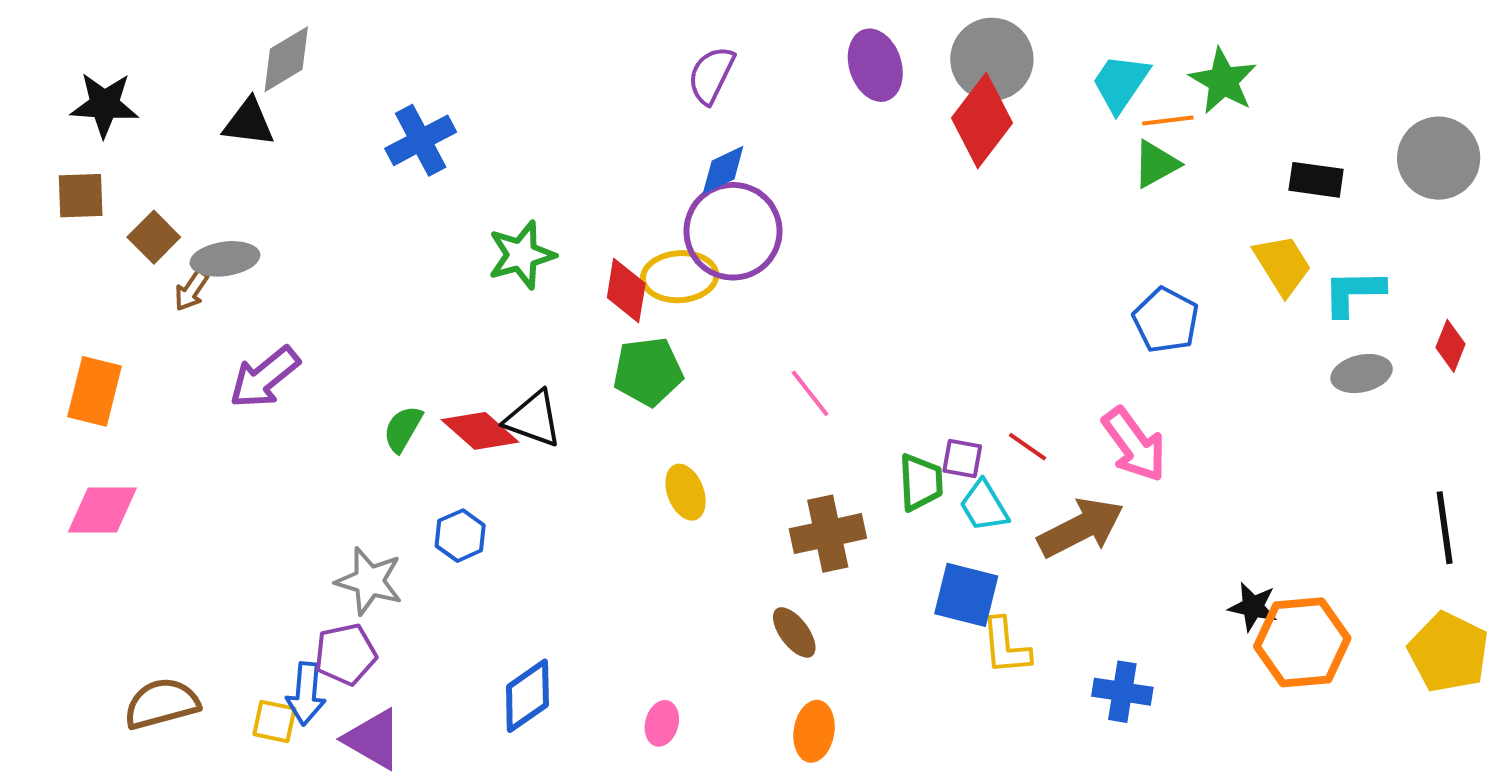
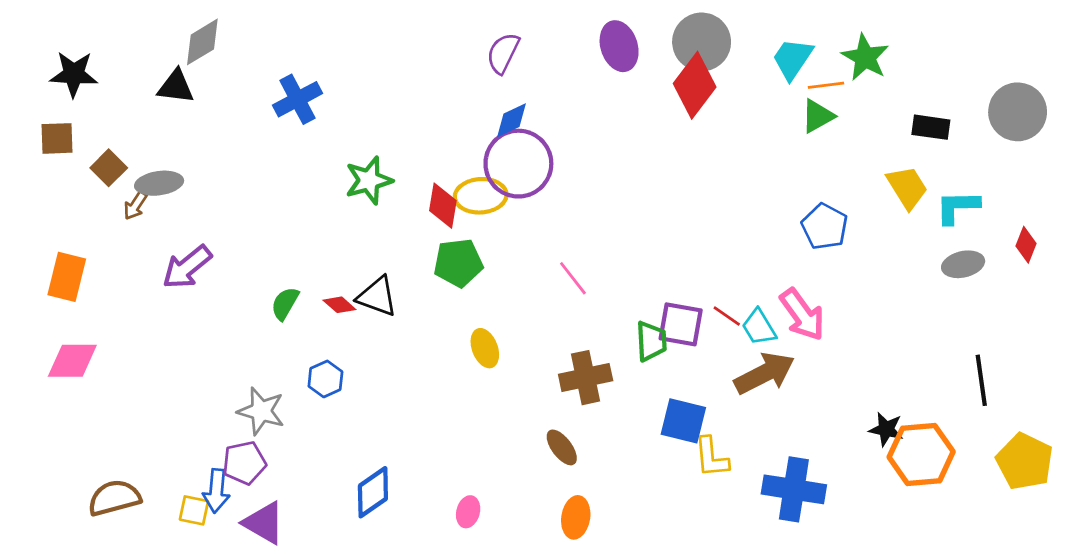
red diamond: (480, 431) -> (339, 305), size x0.6
purple square: (962, 459) -> (681, 324), size x1.6
cyan trapezoid: (984, 506) -> (759, 327), moved
black line: (1445, 528) -> (981, 380), moved
blue cross: (1122, 692) -> (794, 489), size x1.5

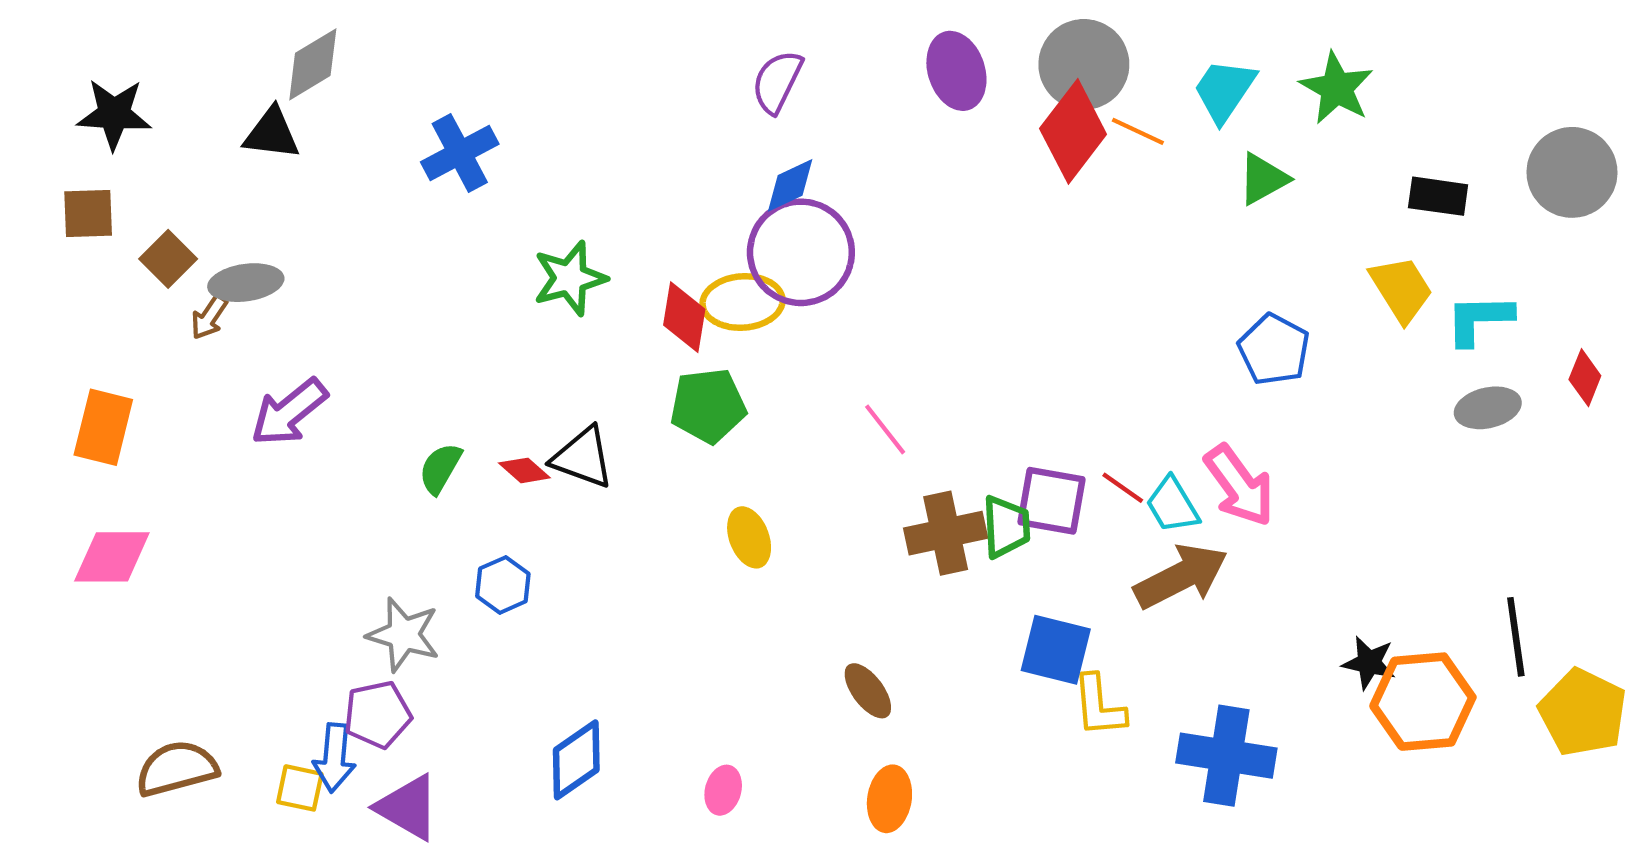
orange line: (826, 85) -> (1138, 131), moved, turned 32
brown cross: (586, 378) -> (946, 533), moved
black line: (981, 380) -> (1516, 637), moved

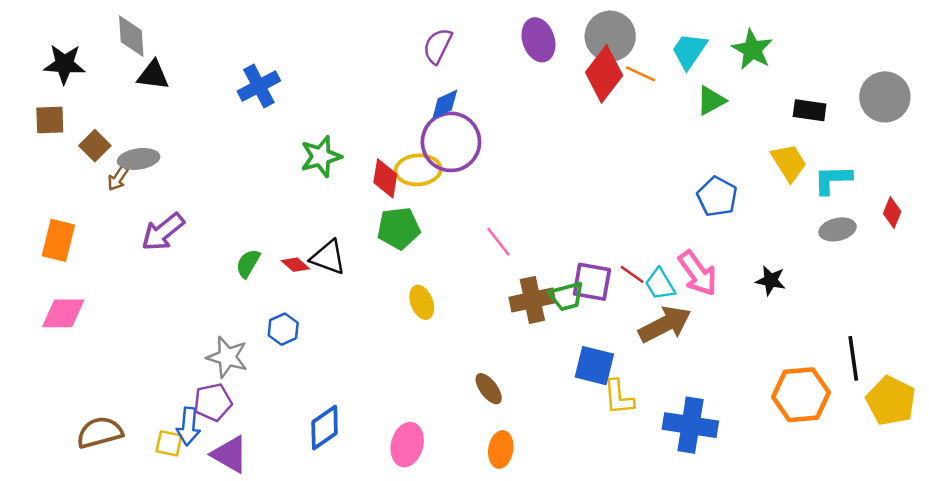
gray diamond: (313, 64) -> (131, 36), moved, turned -63
green trapezoid: (1006, 527) -> (566, 296), turned 78
black star: (1369, 663) -> (771, 280), moved
pink ellipse: (723, 790) -> (407, 445), size x1.6

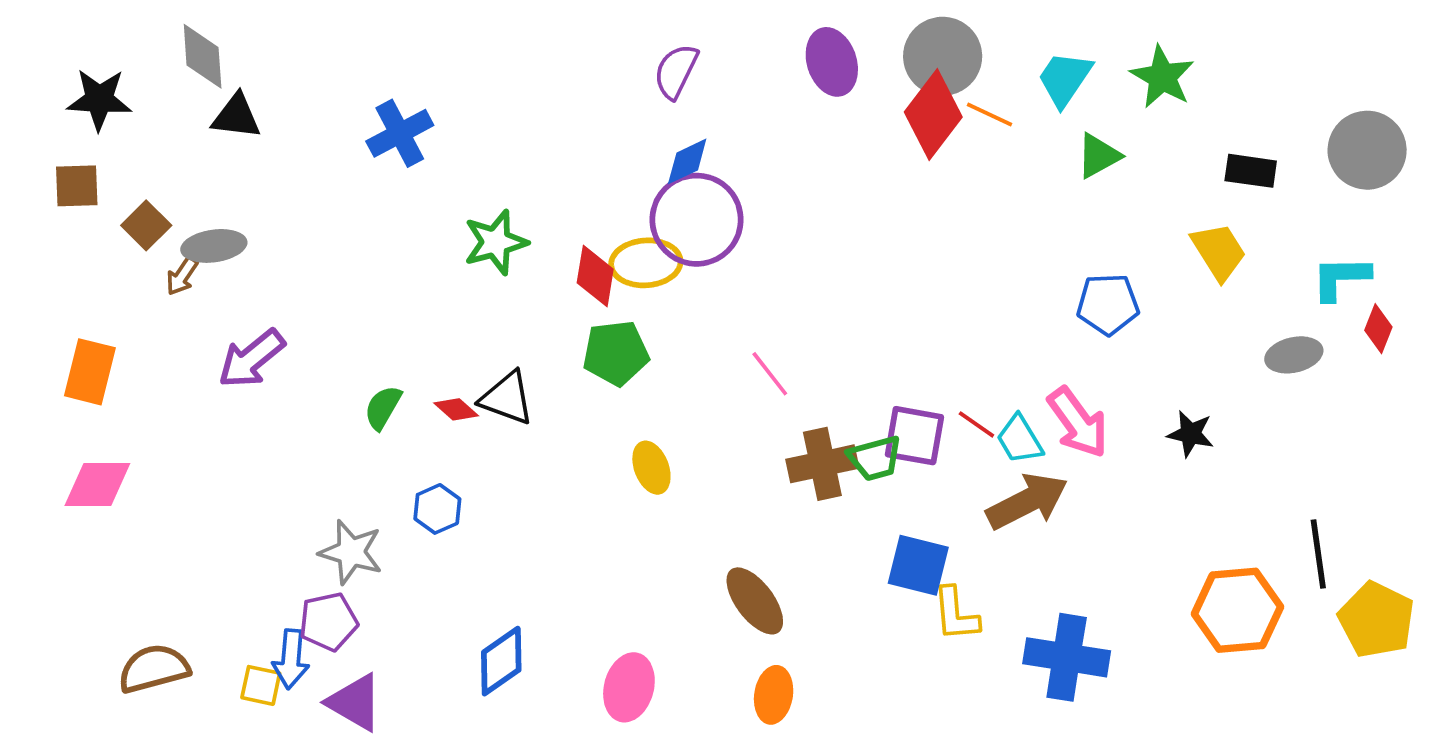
cyan L-shape: (833, 180) -> (1341, 278), moved
blue pentagon: (717, 197) -> (1108, 304), turned -30
brown ellipse: (489, 389) -> (755, 601), size x1.4

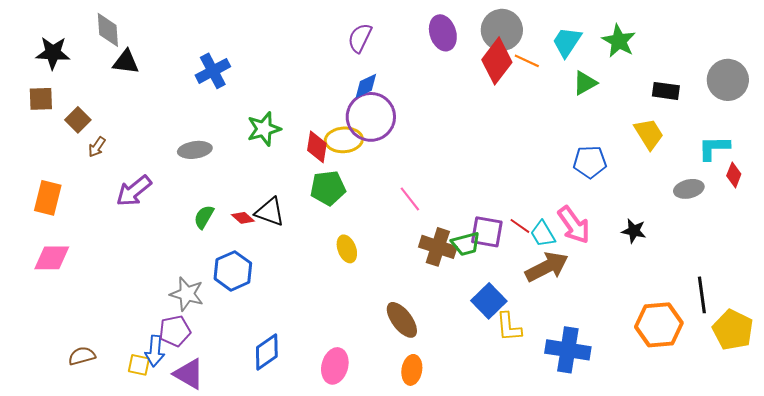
gray ellipse: (214, 246) -> (195, 150), moved
brown cross: (822, 464) -> (438, 247), turned 30
blue hexagon: (437, 509) -> (233, 271), size x1.5
blue square: (918, 565) -> (489, 301), turned 32
brown semicircle: (154, 669) -> (82, 356), size x0.7

